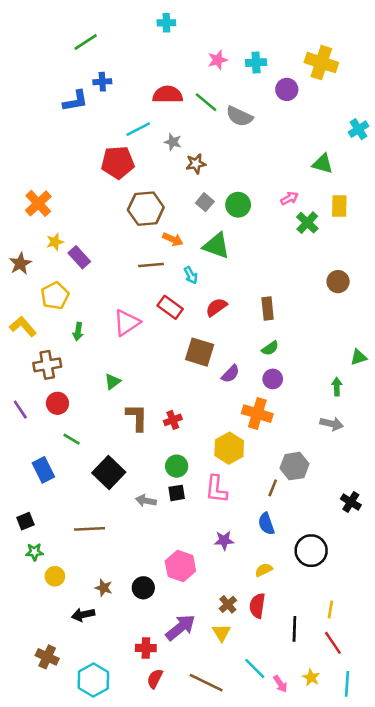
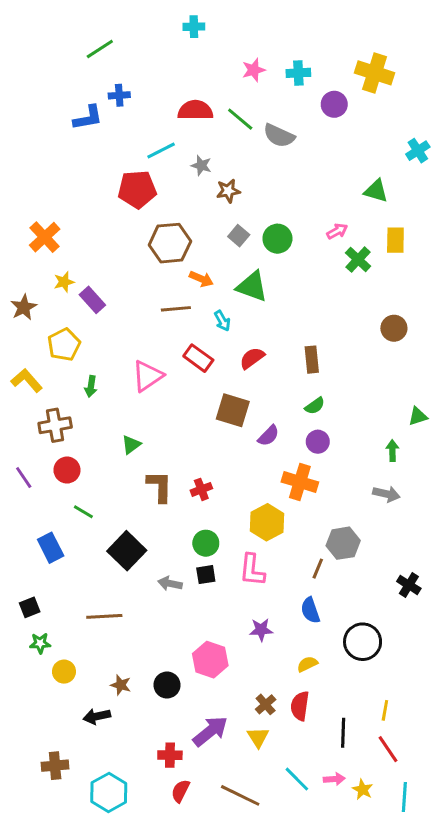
brown cross: (47, 657) -> (55, 766), turned -30
pink arrow: (280, 684) -> (334, 779), moved, turned -60

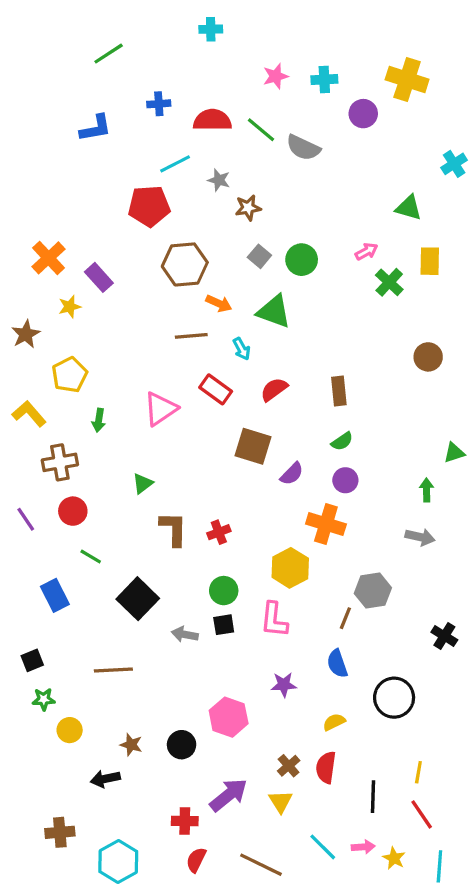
blue cross: (119, 95) -> (159, 104), moved
purple rectangle: (92, 300) -> (99, 277), moved

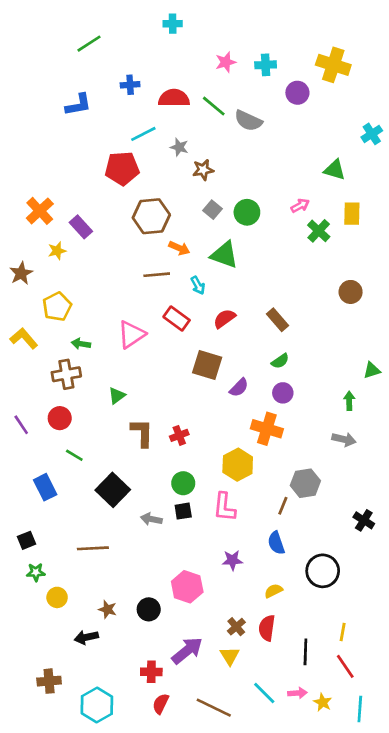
brown rectangle: (339, 391) -> (278, 320), turned -35
green arrow: (99, 420) -> (81, 344), turned 90
brown cross: (60, 462) -> (66, 374), moved

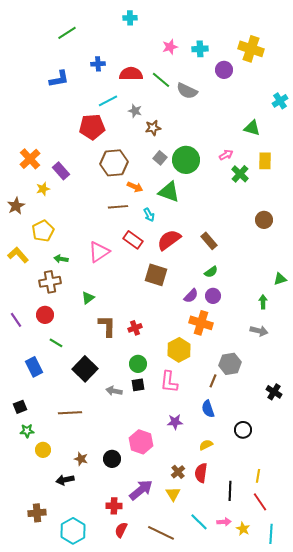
green circle: (247, 212) -> (186, 160), size x1.4
red semicircle: (224, 319) -> (169, 240), size x1.4
purple semicircle: (239, 388) -> (191, 296), moved
black circle: (323, 571) -> (243, 430), size x0.7

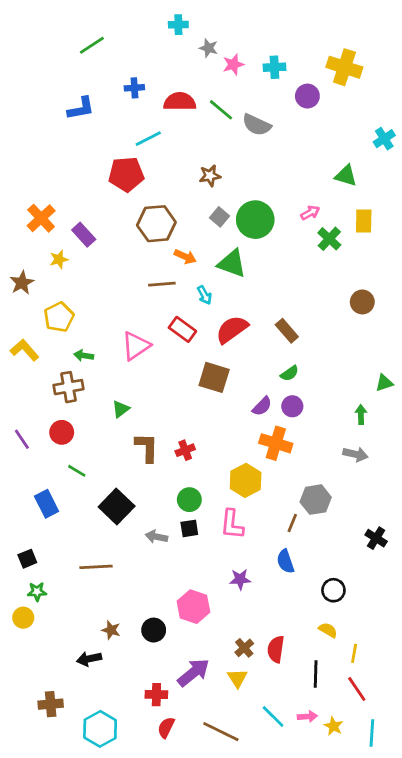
gray star: (135, 111) -> (209, 48), moved
yellow semicircle: (206, 445) -> (328, 630), moved, turned 56
yellow circle: (43, 450) -> (23, 618), moved

